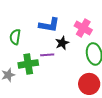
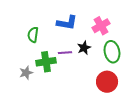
pink cross: (83, 28) -> (101, 26), turned 30
black star: (62, 43) -> (84, 48), moved

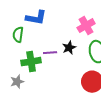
blue L-shape: (67, 23) -> (36, 18), moved
gray star: (26, 73) -> (17, 82), moved

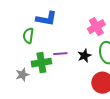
black star: (69, 48) -> (84, 56), moved
gray star: (17, 82) -> (22, 75), moved

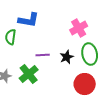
green cross: (41, 63) -> (29, 74), moved, turned -30

